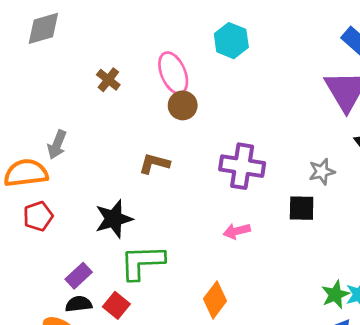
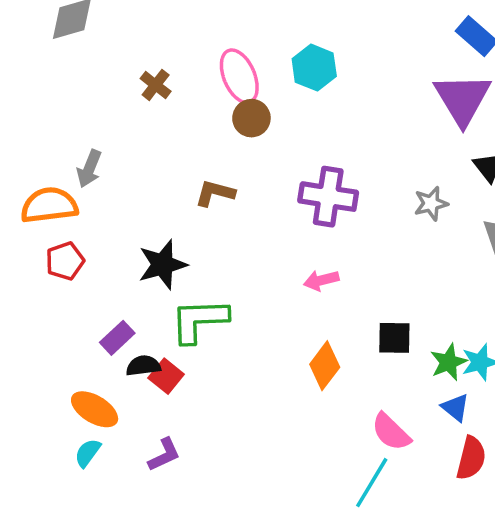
cyan hexagon: (231, 41) -> (314, 68), moved
black square: (302, 208) -> (394, 338), moved
orange diamond: (215, 300) -> (325, 366), moved
black semicircle: (79, 304) -> (143, 366), moved

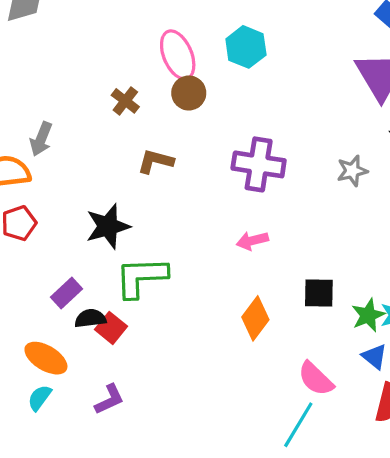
brown cross: (156, 85) -> (125, 101), moved

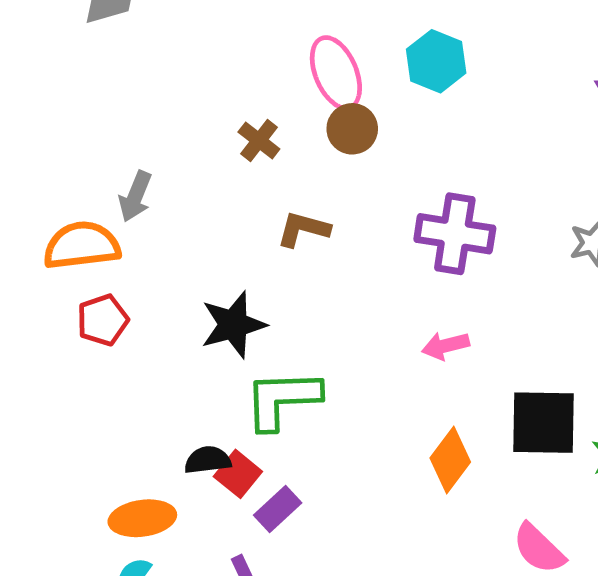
purple rectangle: (67, 293) -> (278, 509), moved
black square: (319, 293) -> (543, 423), size x1.5
orange ellipse: (46, 358) -> (142, 518), turned -39

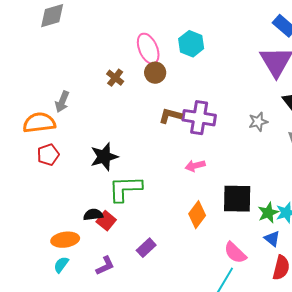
brown L-shape: (303, 229) -> (170, 116), moved
purple rectangle: (278, 509) -> (146, 248), moved

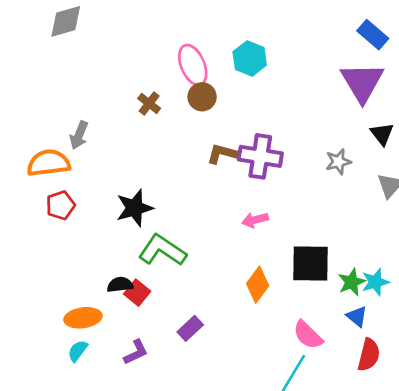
green L-shape: (125, 189) -> (162, 250), turned 36

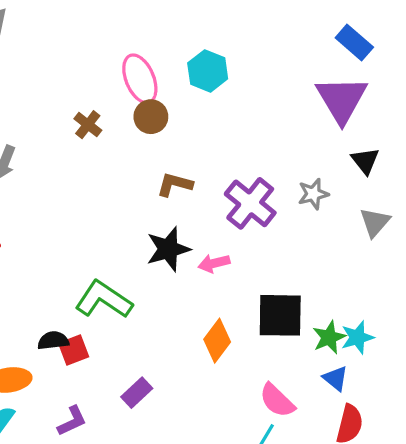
purple cross: (260, 156) -> (250, 203), moved, turned 30
black star: (135, 208) -> (168, 249), moved
red square: (137, 293) -> (74, 350), turned 30

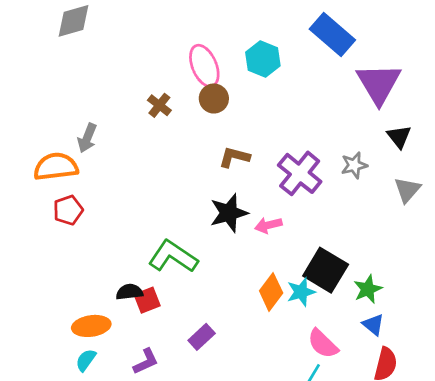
blue rectangle: (354, 43) -> (332, 34), moved, size x1.4
black square: (280, 315) -> (326, 270), turned 30
cyan star: (357, 337) -> (301, 292), moved

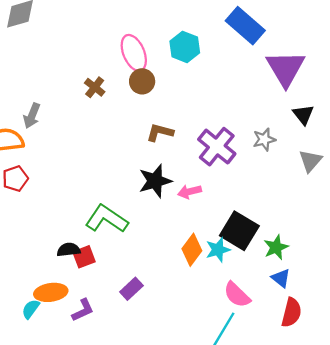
orange ellipse: (91, 326) -> (51, 292), moved

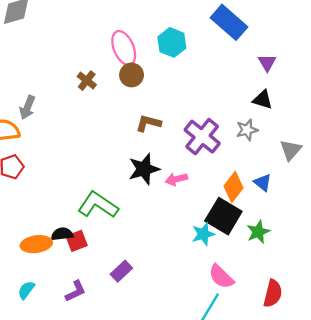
purple triangle: (286, 68) -> (267, 63), size x0.5
black triangle: (303, 115) -> (263, 100), moved, turned -35
orange diamond: (192, 250) -> (233, 187), moved
blue triangle: (281, 278) -> (263, 183), moved
orange ellipse: (51, 292) -> (36, 244), moved

